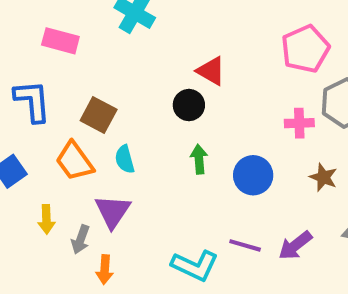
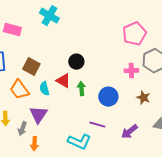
red triangle: (211, 71) -> (63, 81), moved
purple line: (245, 245) -> (97, 125), moved

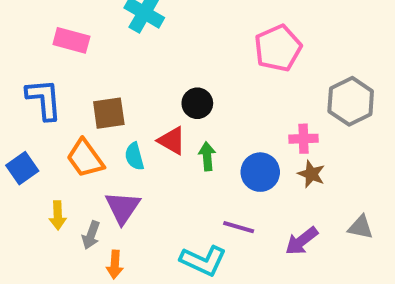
pink pentagon: (134, 34) -> (278, 48), moved
brown square: (31, 67) -> (109, 113), turned -36
pink cross: (131, 71) -> (304, 139), moved
brown star: (143, 98) -> (311, 174), moved

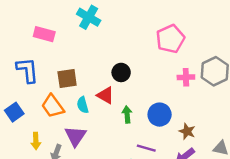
pink cross: (304, 139) -> (186, 77), moved
green arrow: (207, 156) -> (127, 115), moved
brown star: (311, 174) -> (187, 131), moved

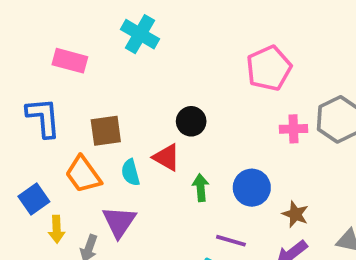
blue square: (14, 112) -> (34, 199), moved

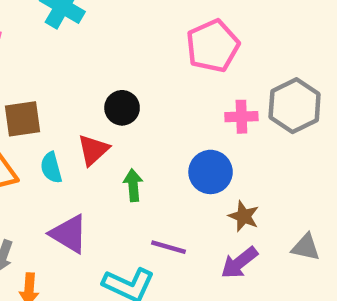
red triangle: (166, 157) -> (93, 150), turned 48
blue circle: (252, 188) -> (211, 172), moved
purple triangle: (119, 222) -> (69, 234), moved, turned -33

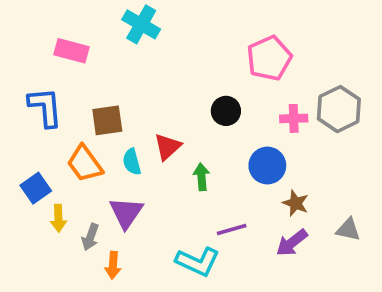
black circle: (122, 108) -> (226, 111), moved
purple triangle: (69, 234) -> (126, 213), moved, turned 33
purple line: (168, 247) -> (232, 230), turned -32

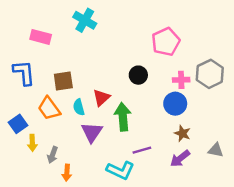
blue circle: (267, 166) -> (175, 104), moved
green arrow: (201, 177) -> (123, 117), size x1.6
purple triangle: (126, 213) -> (92, 132), moved

